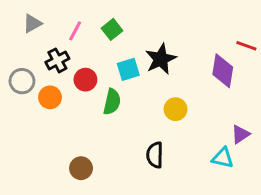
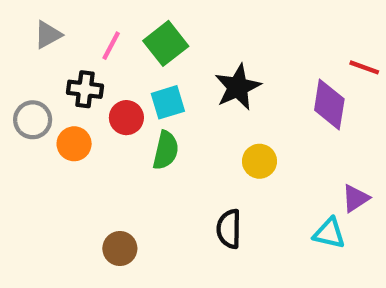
green square: (112, 29) -> (166, 43), size x1.4
black cross: (57, 60) -> (85, 89), turned 35
cyan square: (128, 69) -> (168, 102), moved

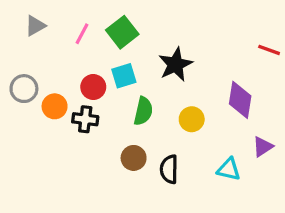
black cross: (85, 89) -> (85, 119), moved
purple diamond: (329, 105) -> (240, 100), moved
green semicircle: (166, 150) -> (143, 111), moved
cyan triangle: (329, 233) -> (229, 169), moved
brown circle: (120, 248) -> (134, 158), moved

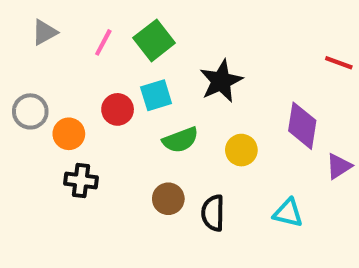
green semicircle: (143, 111) -> (180, 140), turned 56
black cross: (85, 119) -> (81, 180), moved
purple triangle: (263, 147) -> (339, 166), moved

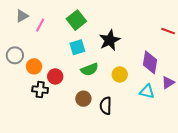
pink line: (103, 42) -> (40, 25), moved
red circle: (118, 109) -> (55, 76), moved
cyan triangle: (288, 213) -> (147, 92), moved

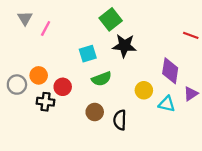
gray triangle: (22, 16) -> (25, 18), turned -32
green square: (76, 20) -> (111, 19), moved
black star: (110, 40) -> (124, 46), turned 30
gray circle: (15, 55) -> (17, 85), moved
yellow circle: (120, 74) -> (144, 90), moved

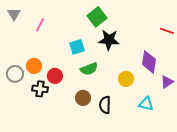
gray triangle: (25, 18) -> (14, 14), moved
cyan triangle: (167, 104) -> (146, 104), moved

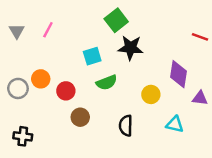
gray triangle: (14, 14) -> (17, 31), moved
purple triangle: (167, 82) -> (200, 98), turned 40
black cross: (40, 89) -> (23, 136), moved
brown circle: (83, 98) -> (80, 117), moved

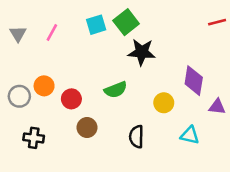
red line: (200, 37) -> (217, 22), moved, turned -35
cyan square: (92, 56) -> (96, 25), moved
black cross: (23, 136) -> (34, 138), moved

